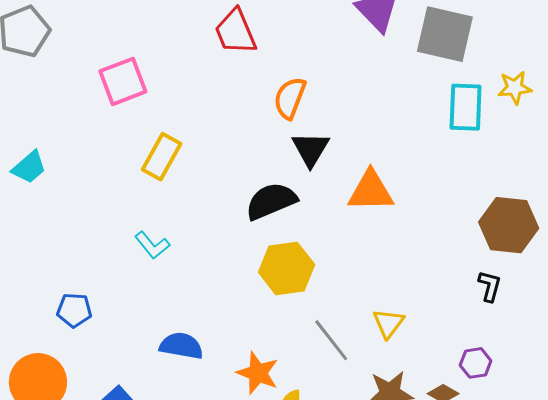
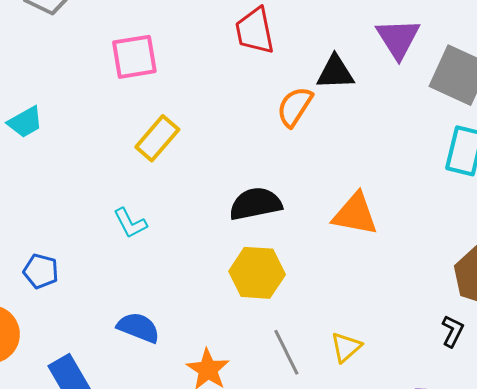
black triangle: (311, 149) -> (335, 72), moved, turned 45

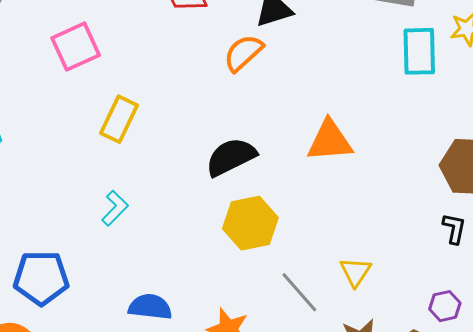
orange semicircle: (295, 107) -> (243, 53), turned 30
cyan L-shape: (130, 223) -> (115, 208), turned -93
blue pentagon: (41, 271) -> (41, 278), size x1.6

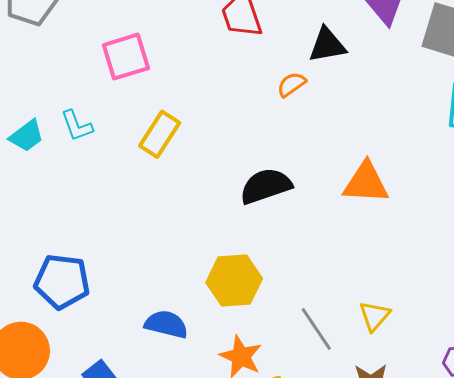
orange semicircle: (243, 53) -> (292, 84), size x0.7
cyan L-shape: (115, 208) -> (77, 126), moved, turned 108
yellow hexagon: (250, 223) -> (234, 280), moved

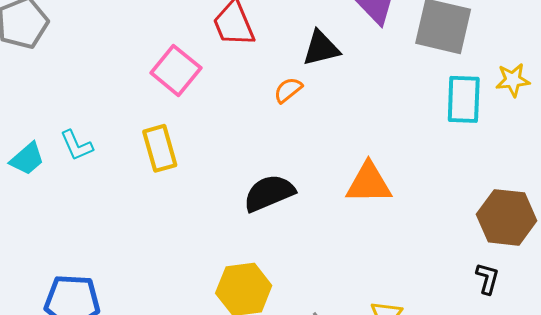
pink square: (126, 57) -> (176, 70), moved, turned -30
yellow rectangle: (160, 134) -> (160, 148), turned -45

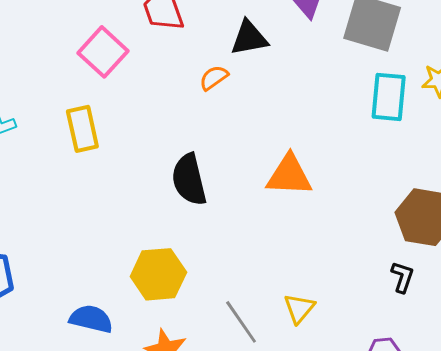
black semicircle: (269, 193) -> (189, 180), turned -84

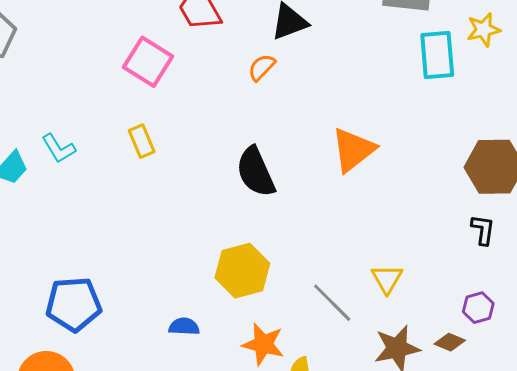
yellow rectangle: (82, 129) -> (142, 141), size x0.7
orange triangle: (289, 175) -> (353, 150), turned -30
blue semicircle: (91, 319) -> (184, 327), size x0.7

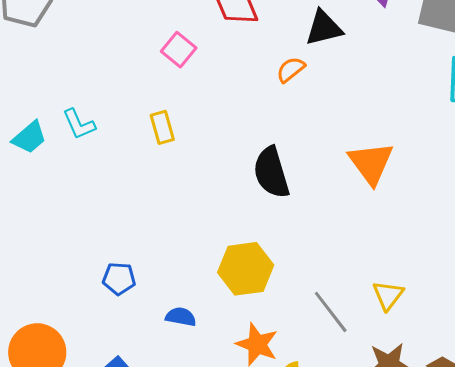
pink square: (148, 62) -> (179, 50), size x0.7
orange triangle: (353, 150) -> (371, 163), turned -36
blue pentagon: (74, 304) -> (119, 279), moved, size x0.6

